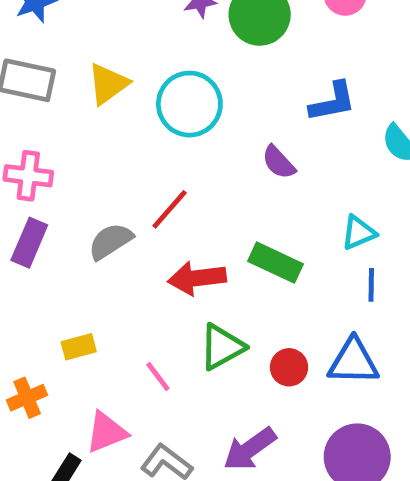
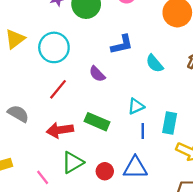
red line: (170, 209) -> (58, 89), moved
gray semicircle: (110, 241) -> (18, 114), turned 65

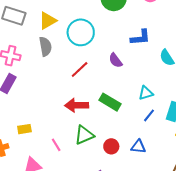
gray semicircle: (18, 114) -> (45, 47), moved, turned 42
blue line: (143, 131) -> (149, 115), turned 32
blue triangle: (135, 168) -> (138, 147), size x0.7

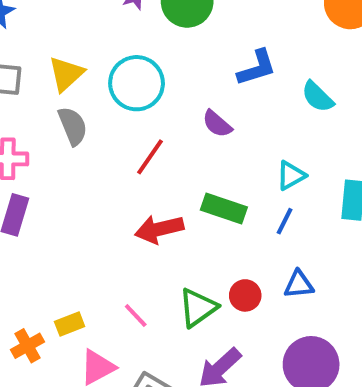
blue line: (149, 115) -> (285, 221), moved
yellow rectangle: (24, 129) -> (70, 324), moved
green triangle: (84, 135) -> (198, 308), moved

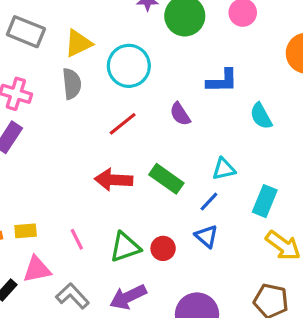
blue triangle: (299, 284) -> (206, 236), moved, turned 30

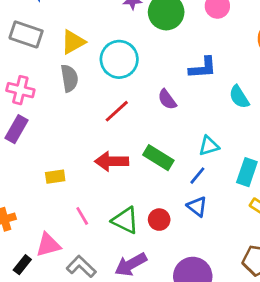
yellow rectangle: (26, 231) -> (55, 177), moved
green triangle: (125, 247) -> (125, 220), turned 48

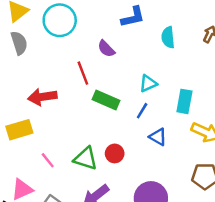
cyan semicircle: (239, 97) -> (168, 37), turned 35
red line: (117, 111) -> (83, 73), moved, turned -60
red arrow: (112, 161) -> (42, 97), moved
yellow rectangle: (55, 177) -> (19, 130), size x1.5
blue triangle: (197, 207) -> (158, 137), moved

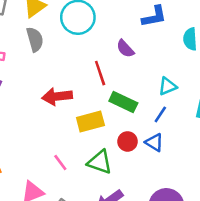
yellow rectangle: (19, 130) -> (90, 122), moved
blue triangle: (158, 137) -> (154, 142), moved
red circle: (115, 153) -> (128, 141), moved

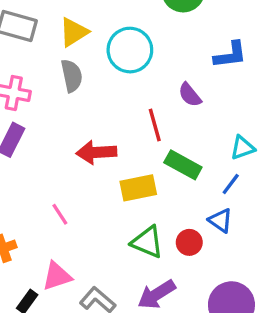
red circle: (128, 141) -> (189, 242), moved
pink line: (60, 163) -> (60, 214), moved

